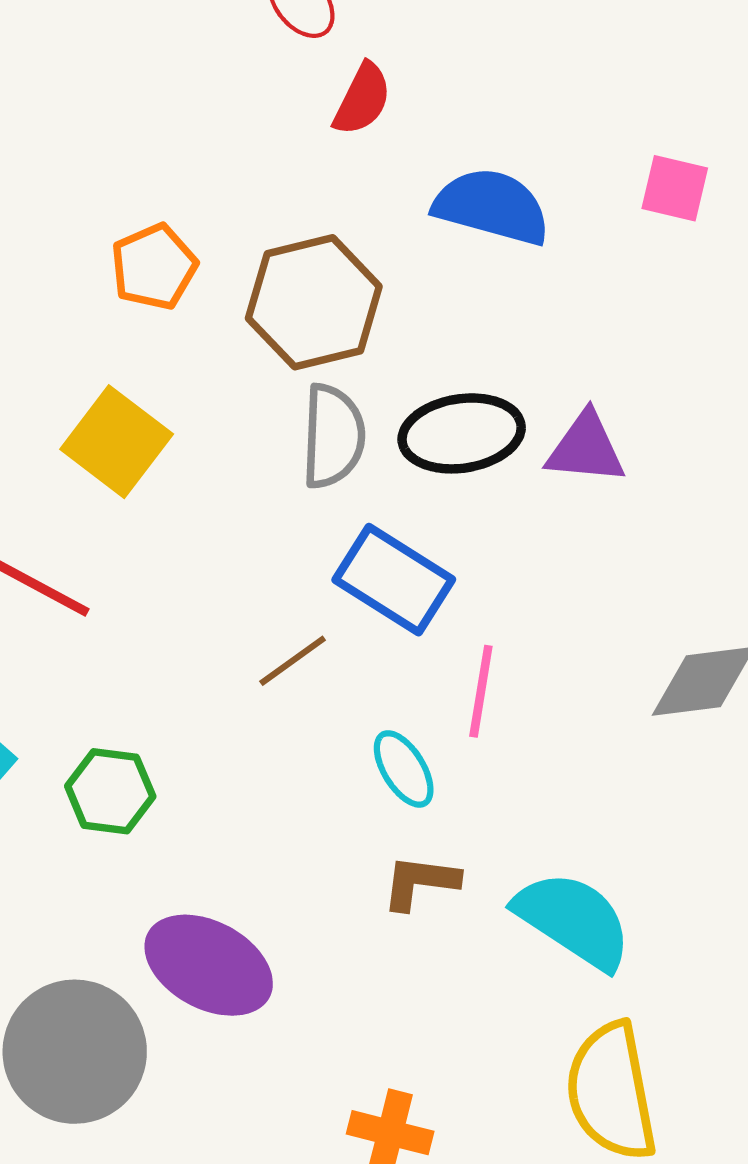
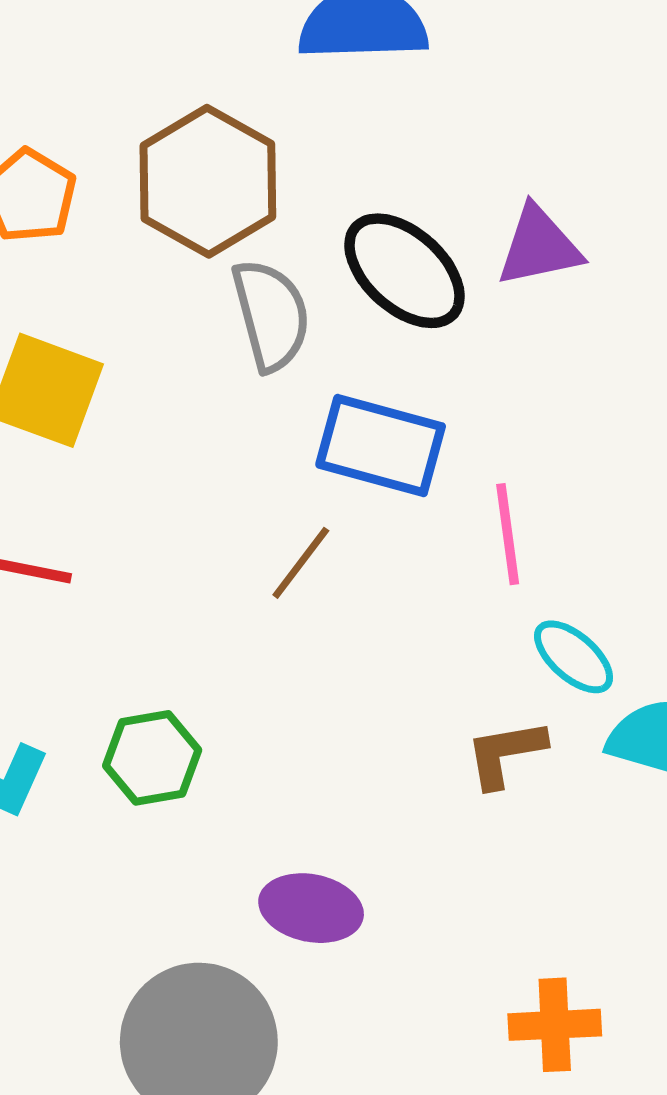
black ellipse: (462, 433) -> (404, 271), turned 68
cyan ellipse: (404, 769) -> (574, 657), moved
purple ellipse: (209, 965) -> (311, 908), size x0.7

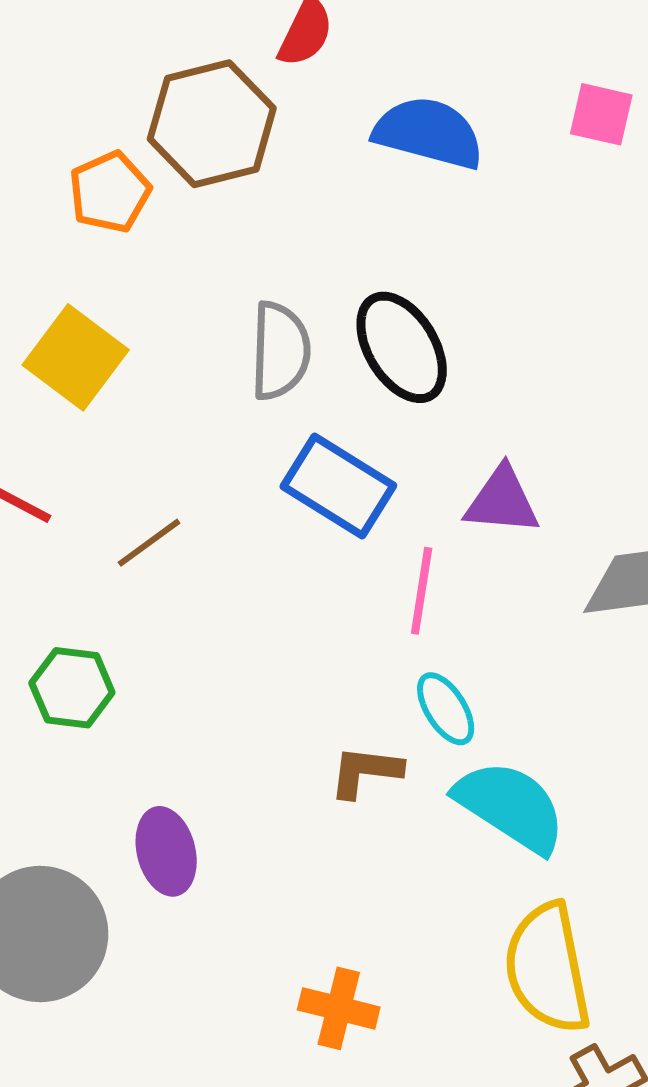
brown hexagon: (208, 181) -> (212, 124), moved
purple triangle: (539, 246) -> (502, 501), moved
brown line: (301, 563) -> (149, 543), moved
purple ellipse: (311, 908) -> (166, 851), turned 48

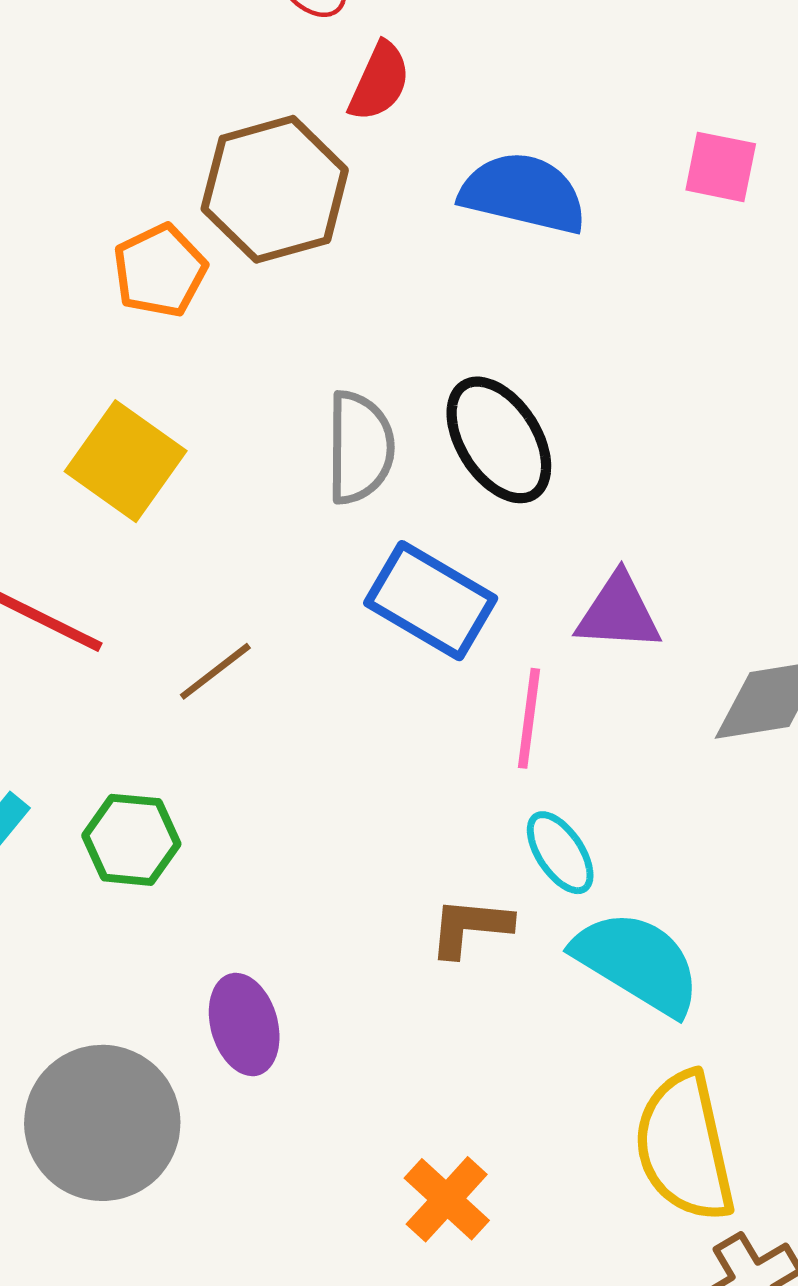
orange cross: (339, 1008) -> (447, 1199), turned 30

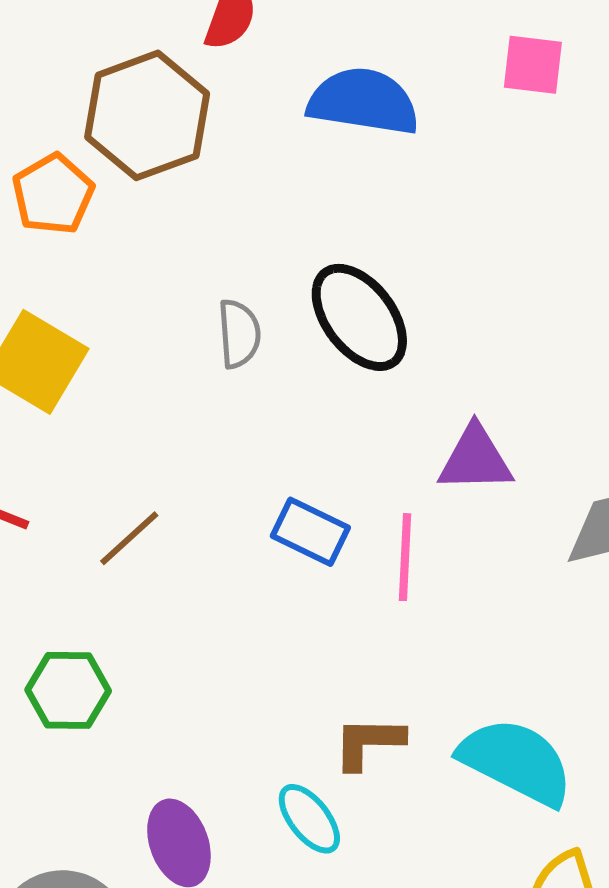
gray semicircle: (360, 447) -> (239, 334), size x0.7
blue rectangle: (431, 601) -> (310, 532), moved, size x0.7
cyan ellipse: (560, 853) -> (309, 819), moved

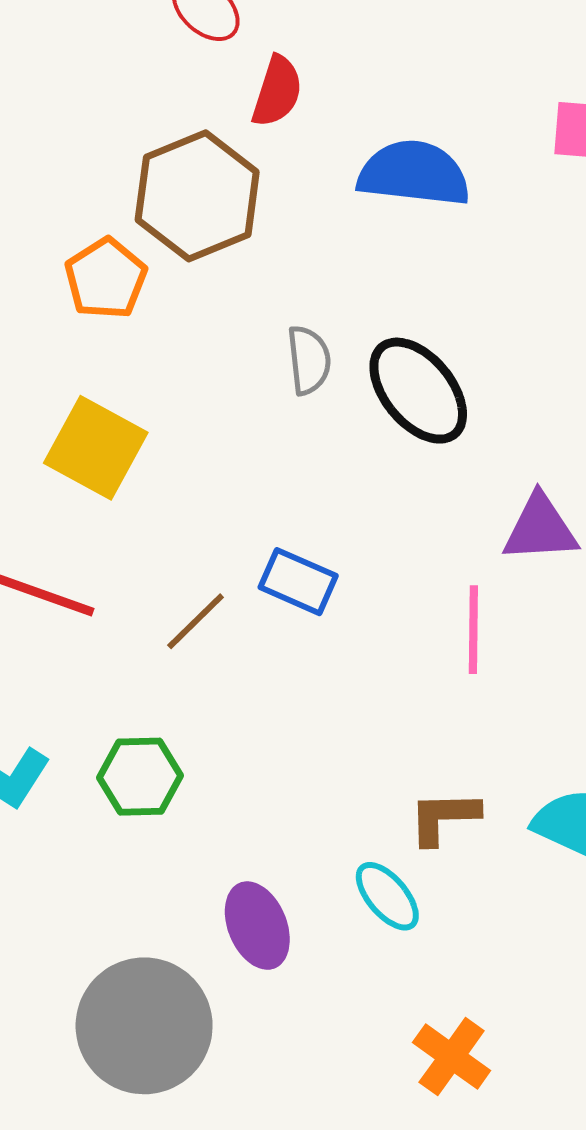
gray semicircle: (239, 334) -> (309, 360), moved
blue rectangle: (310, 532) -> (298, 582), moved

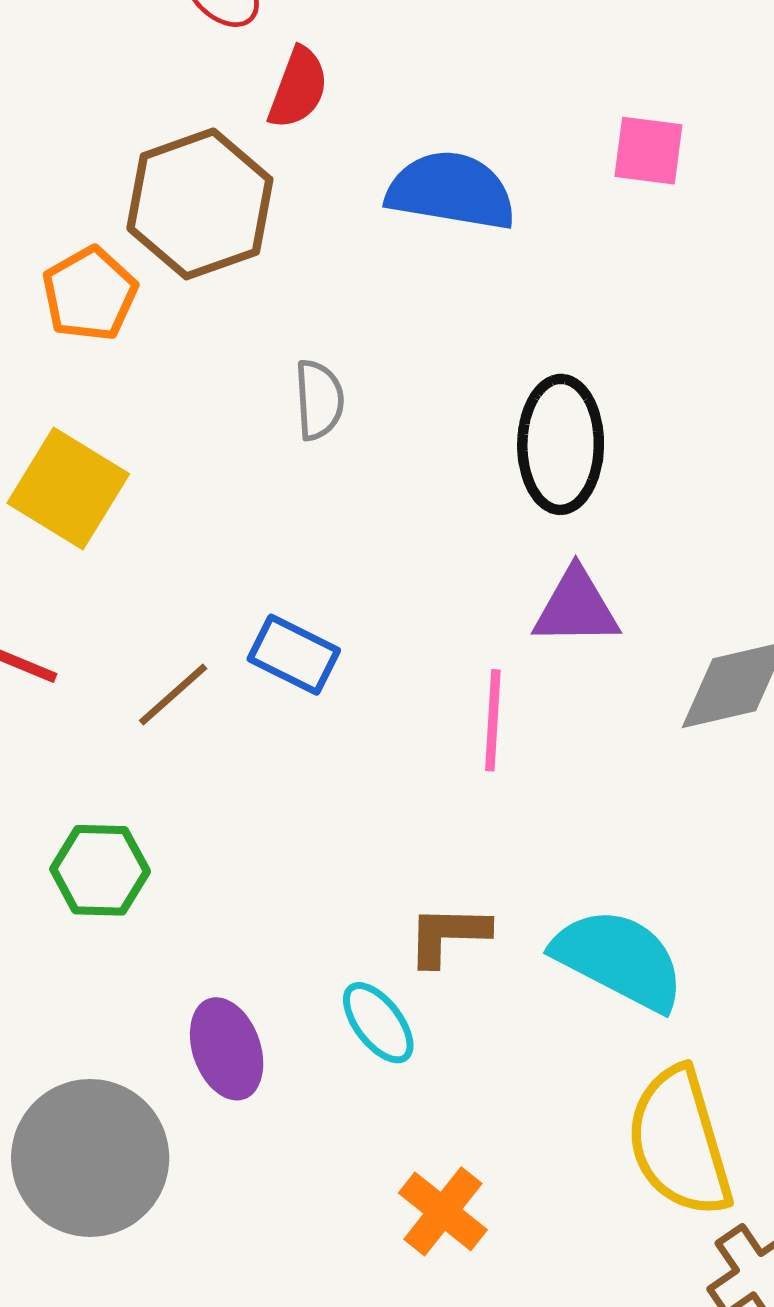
black ellipse: (418, 391) -> (561, 444), moved, turned 37

